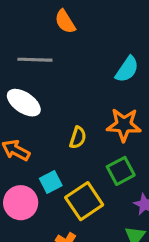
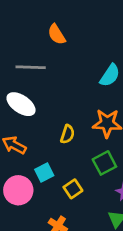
yellow square: (84, 201) -> (73, 189), size x0.6

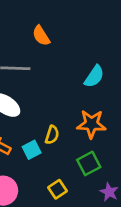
cyan square: (44, 172) -> (32, 150), moved

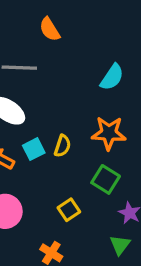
cyan square: (32, 150) -> (34, 149), moved
green square: (89, 163) -> (106, 179), turned -30

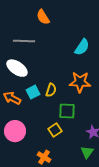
green square: (106, 179) -> (67, 111), moved, turned -30

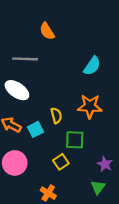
yellow semicircle: (51, 90) -> (56, 116), turned -32
cyan square: (33, 92) -> (35, 129), moved

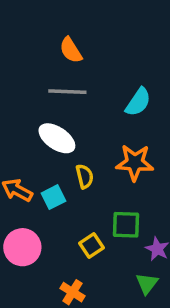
gray line: (25, 59) -> (67, 92), moved
white ellipse: (17, 90) -> (57, 138), moved
green square: (75, 140) -> (126, 225), moved

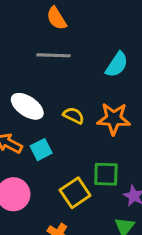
white ellipse: (57, 138) -> (27, 106), moved
yellow semicircle: (85, 176) -> (74, 116), moved, turned -50
yellow square: (92, 245) -> (75, 193), size x1.4

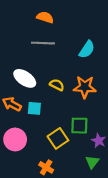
orange semicircle: (57, 18) -> (45, 17), turned 140
cyan square: (41, 150) -> (34, 108), turned 32

